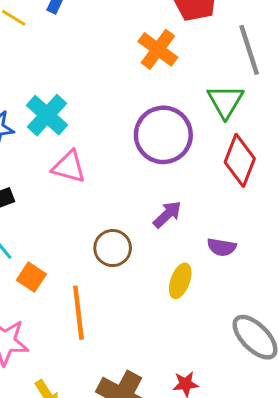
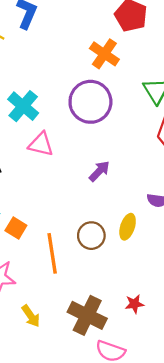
purple circle: (163, 135) -> (90, 102), moved
purple arrow: (167, 214) -> (99, 171), moved
brown circle: (113, 248) -> (91, 236), moved

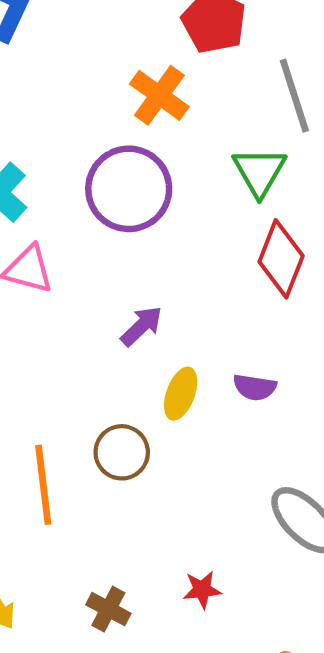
yellow ellipse: (128, 227) -> (181, 394), moved
brown cross: (87, 315) -> (108, 609), size x0.6

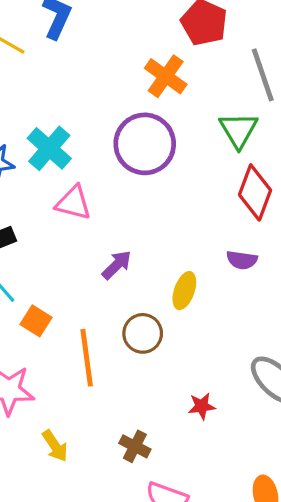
purple arrow: (142, 326) -> (117, 265), moved
purple semicircle: (255, 387) -> (242, 260), moved
red star: (202, 590) -> (202, 406), moved

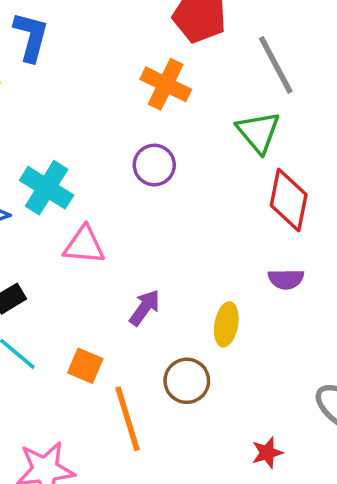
purple circle: (145, 144) -> (154, 165), size x0.6
orange square: (36, 321) -> (85, 366), moved

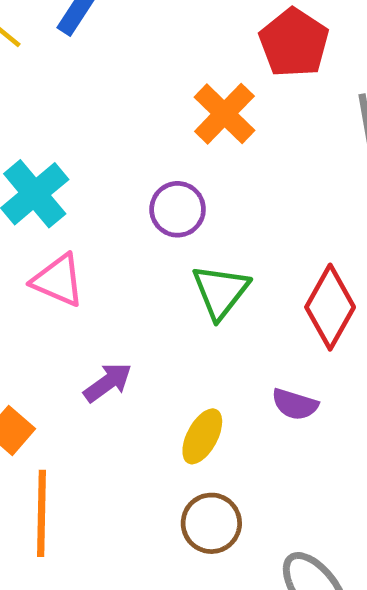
green triangle: (258, 132) -> (221, 292), moved
brown circle: (187, 381) -> (211, 523), moved

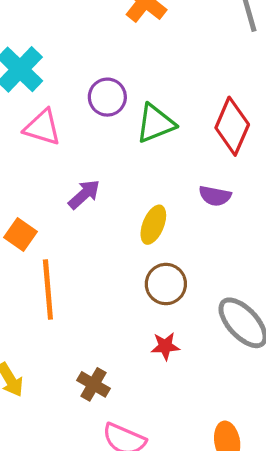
purple circle: (178, 209) -> (107, 97), moved
green triangle: (221, 292) -> (155, 123), turned 36

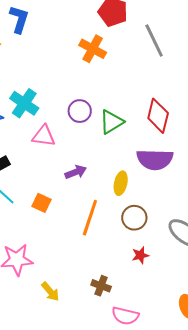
purple arrow: (84, 194) -> (76, 172), turned 30
purple semicircle: (215, 196) -> (155, 160), size x1.8
orange line: (48, 289) -> (90, 218), moved, turned 33

